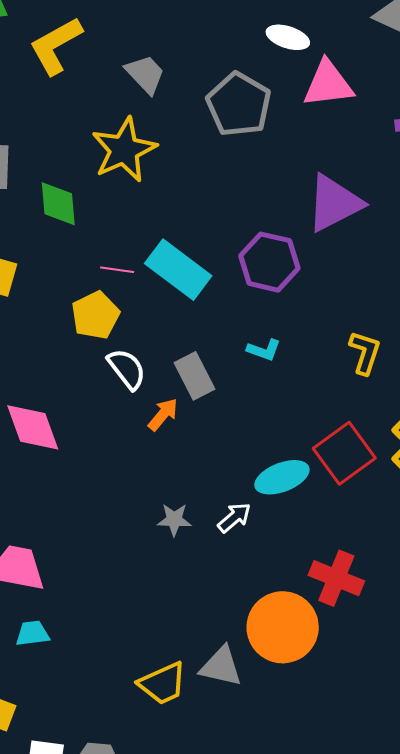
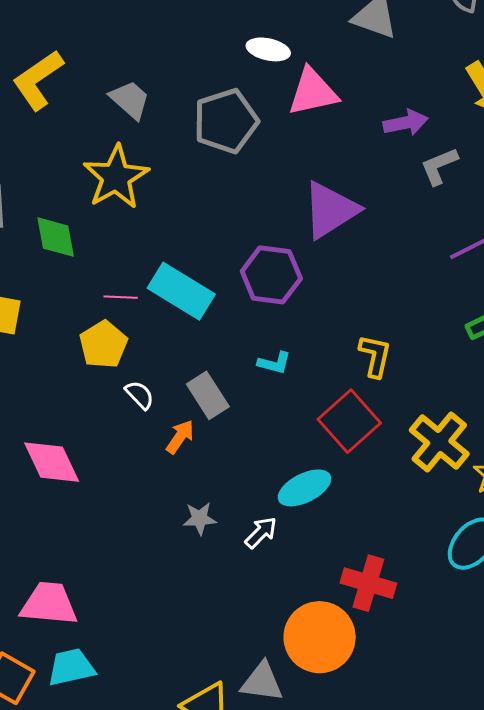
gray pentagon: (239, 105) -> (226, 121), turned 30
white semicircle: (127, 369) -> (140, 395), size x0.7
red square: (344, 453) -> (349, 421), moved
gray star: (174, 520) -> (200, 518), moved
cyan trapezoid: (32, 633) -> (71, 667), size x1.4

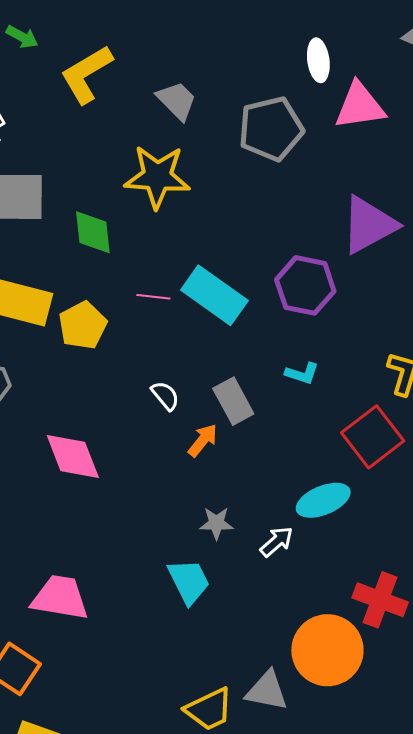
white ellipse: (268, 49) -> (318, 60), turned 66
yellow star: (116, 177) -> (157, 177), turned 30
yellow pentagon: (103, 345) -> (83, 325), moved
cyan trapezoid: (71, 667) -> (189, 581), moved, turned 72

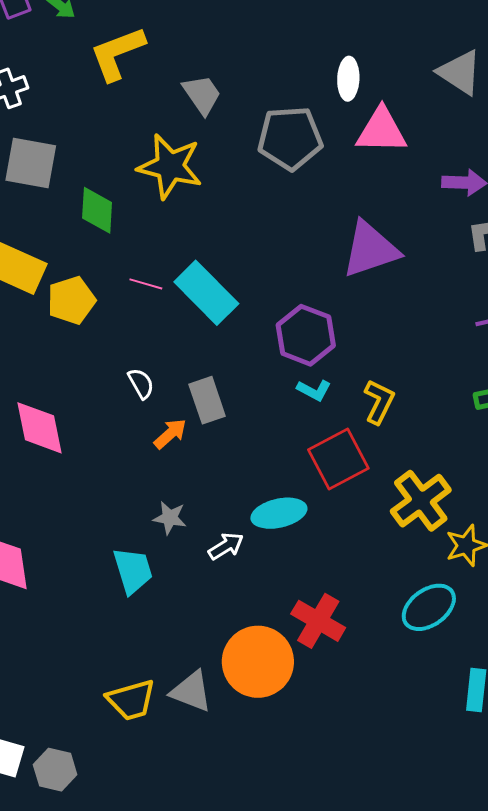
purple hexagon: (305, 285) -> (306, 335), moved
cyan L-shape: (302, 373) -> (314, 390), moved

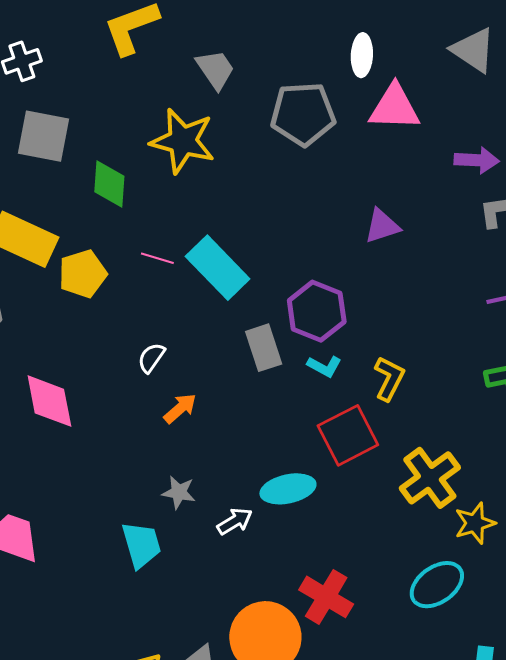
purple triangle: (370, 249) -> (382, 226), size x0.6
white semicircle: (141, 383) -> (151, 358), turned -116
gray rectangle: (207, 400) -> (264, 348), moved

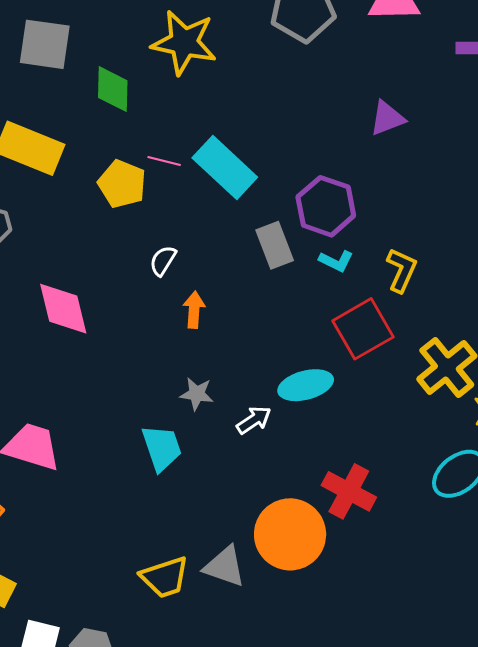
yellow pentagon: (83, 274) -> (122, 184), moved, turned -30
orange arrow: (180, 408) -> (194, 310), turned -42

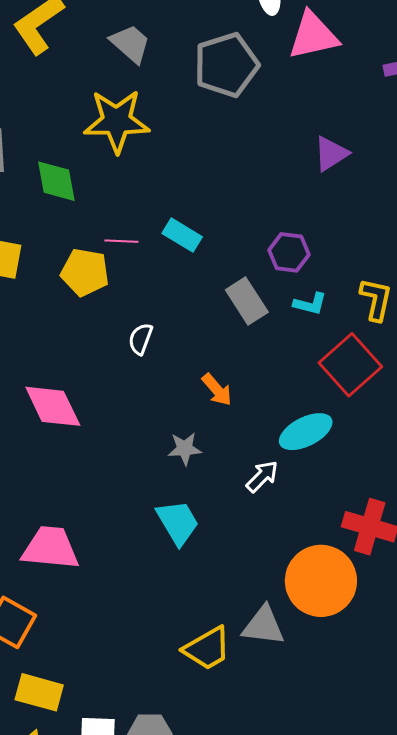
cyan rectangle: (225, 168) -> (182, 235), size x0.6
purple hexagon: (326, 206) -> (289, 252), size x0.7
orange arrow: (194, 310) -> (217, 390), moved, turned 147
gray star: (197, 394) -> (185, 449), moved

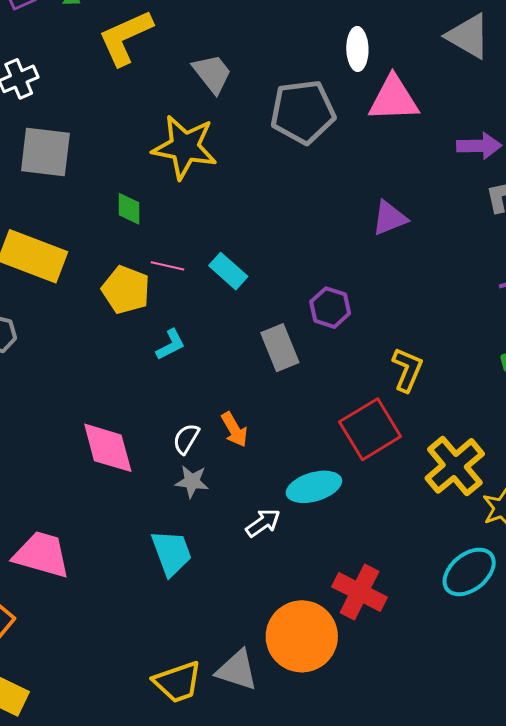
green diamond: (56, 181) -> (129, 209), moved, size x0.7
cyan L-shape: (310, 304) -> (171, 345), moved, turned -52
white semicircle: (141, 339) -> (186, 439), moved
pink diamond: (53, 406) -> (108, 448), moved

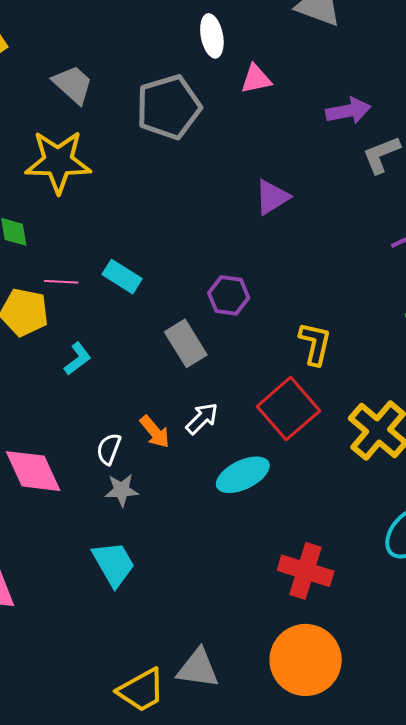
pink triangle: (394, 99) -> (256, 79), size x0.6
white arrow: (263, 523) -> (202, 418), moved
orange circle: (302, 636) -> (306, 660), moved

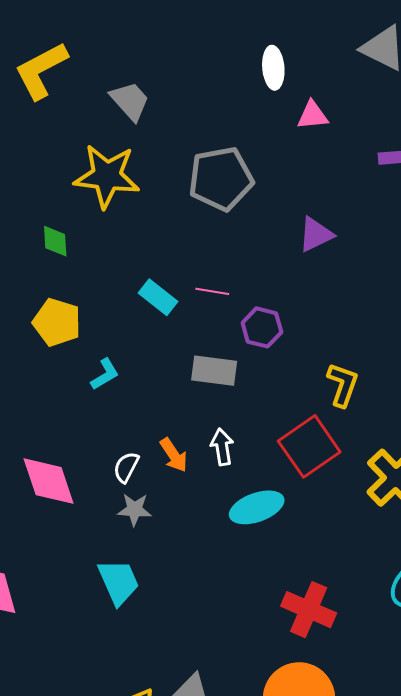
gray pentagon: (169, 107) -> (221, 179), moved
pink line: (61, 282) -> (212, 291), moved
gray rectangle: (186, 343) -> (214, 371), turned -57
white arrow: (202, 418) -> (222, 447), turned -60

